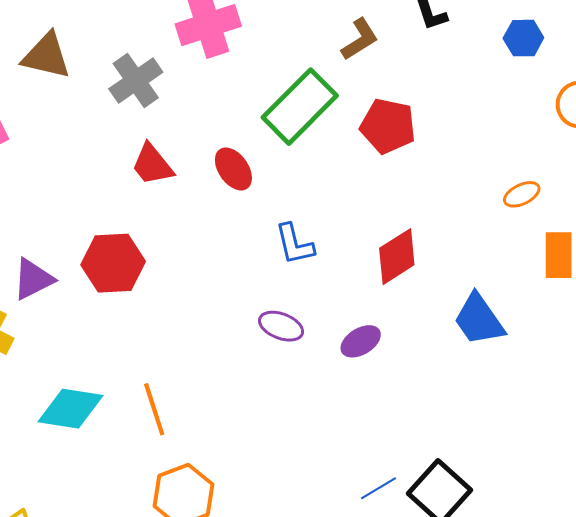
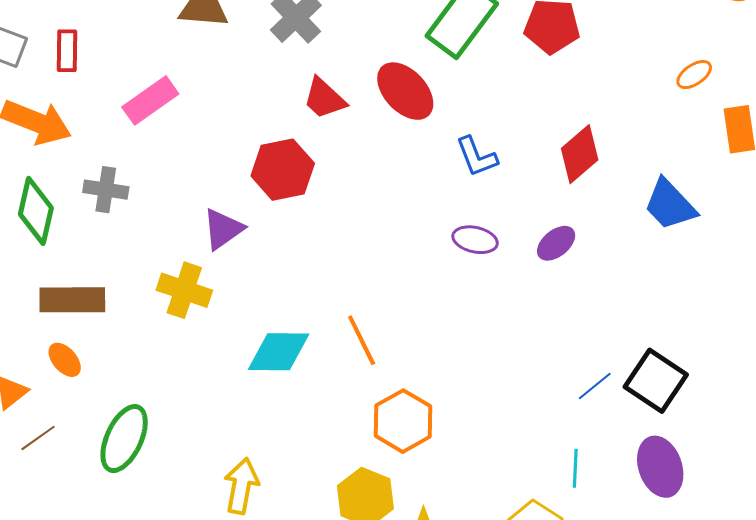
red ellipse: (233, 169) -> (405, 91), size x1.4
red hexagon: (113, 263) -> (283, 170), moved

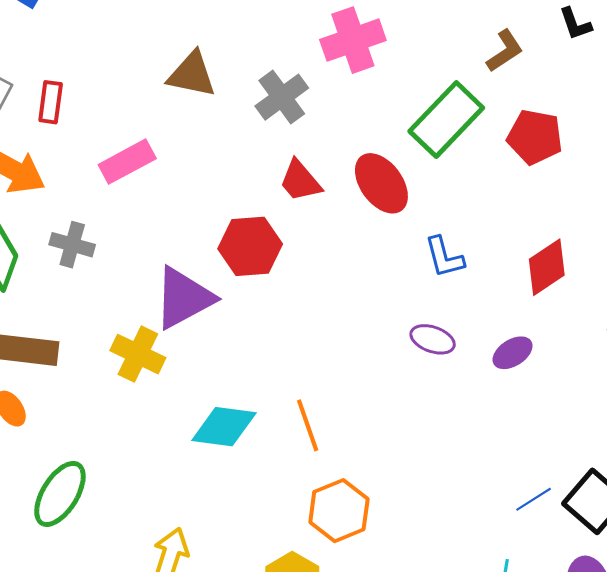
purple triangle: (223, 229) -> (184, 298), size x1.5

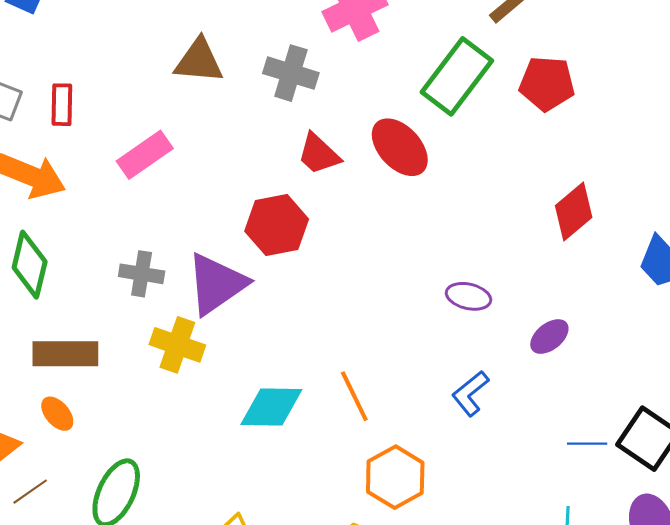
gray cross: (282, 97) -> (291, 73), turned -30
gray cross: (72, 245) -> (142, 274), moved
blue L-shape: (444, 257) -> (470, 393), moved, turned 72
purple ellipse: (513, 353) -> (549, 337), moved
blue line: (534, 499) -> (587, 444), turned 39

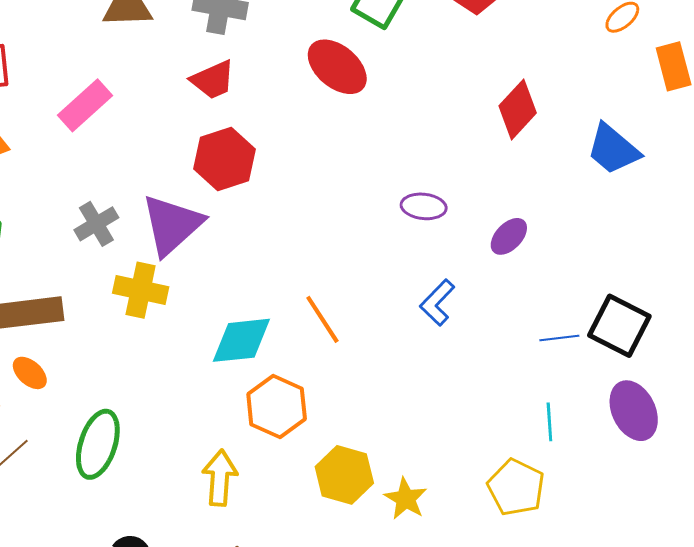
red trapezoid: (319, 154) -> (213, 80), moved, turned -60
gray cross: (142, 274) -> (96, 224), turned -33
orange hexagon: (395, 477) -> (277, 407), moved

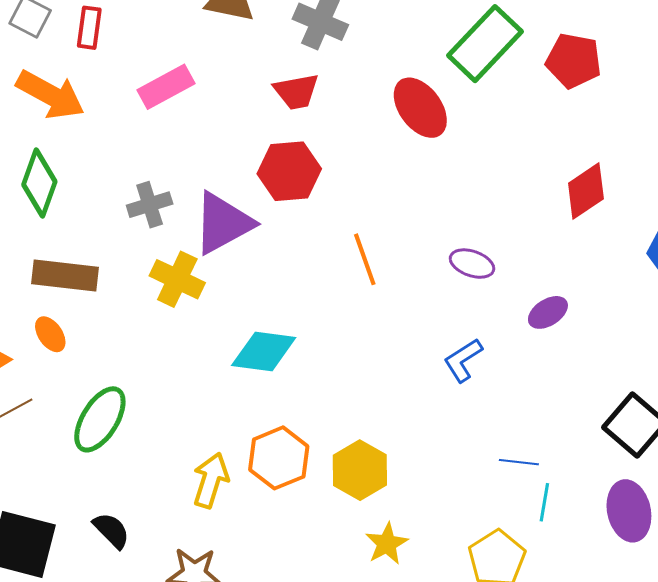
orange line: (322, 319) -> (365, 259), moved
blue line: (559, 338) -> (519, 462), moved
orange hexagon: (277, 407) -> (279, 458), moved
yellow hexagon: (344, 475) -> (360, 470), moved

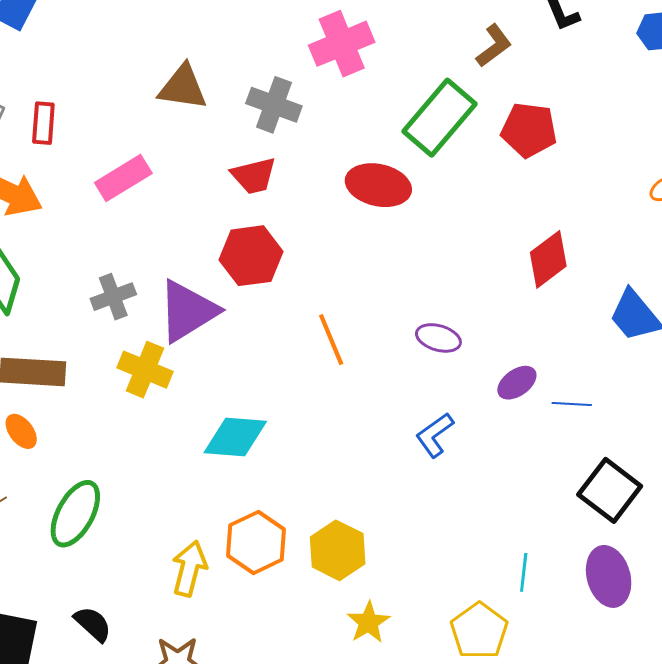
red ellipse: (420, 108) -> (378, 185), turned -38
blue line: (519, 462) -> (572, 404), moved

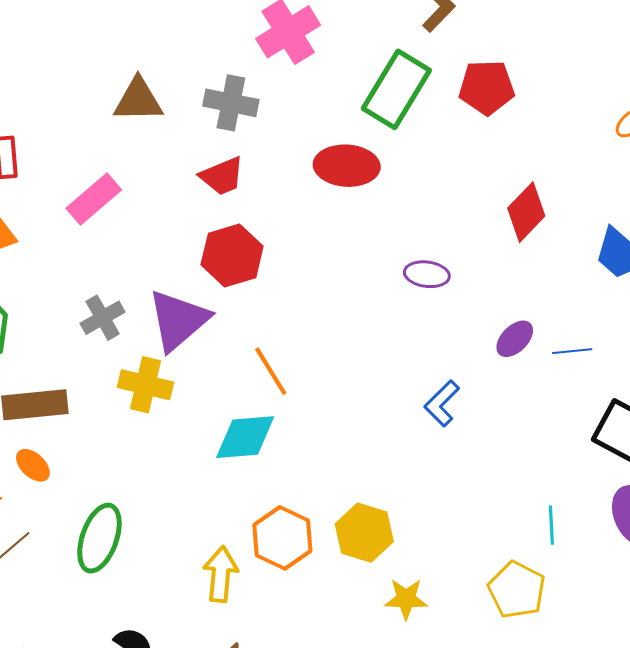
purple ellipse: (438, 338) -> (427, 274), moved
orange line: (331, 340) -> (271, 371), moved
yellow star: (368, 622) -> (406, 599), turned -30

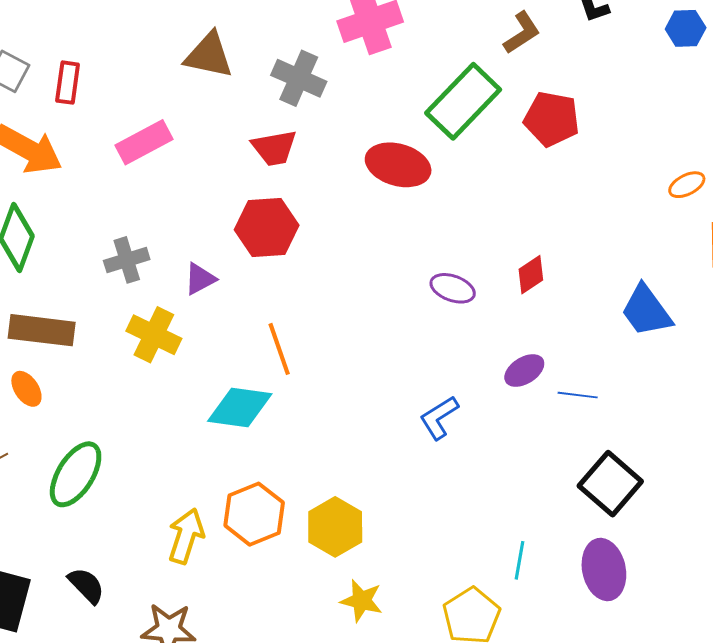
red diamond: (526, 212) -> (531, 275), moved, size x0.7
purple triangle: (178, 320) -> (200, 279), size x0.5

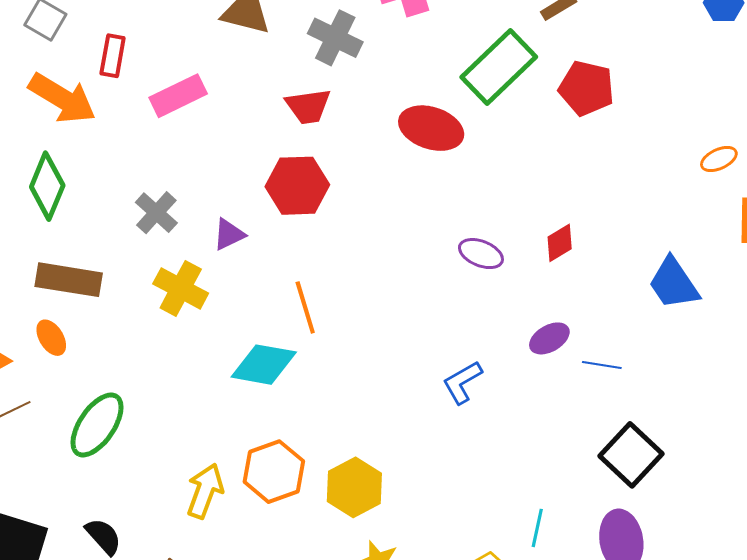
red rectangle: (68, 83) -> (113, 56), moved
gray cross: (127, 260) -> (156, 213), turned -33

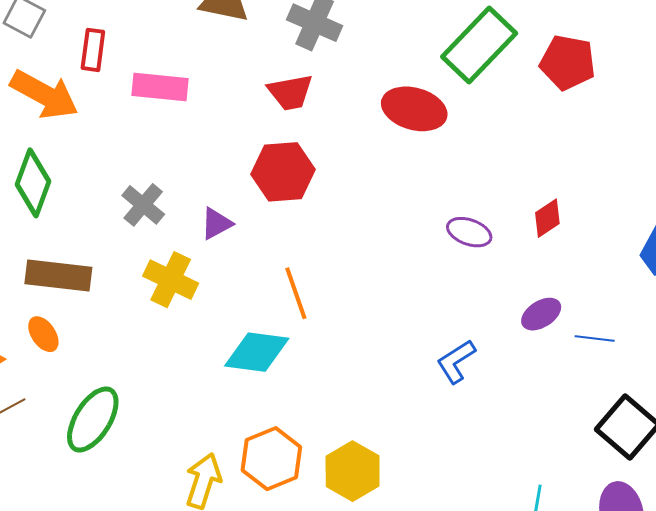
pink rectangle: (178, 96) -> (160, 87), turned 34

